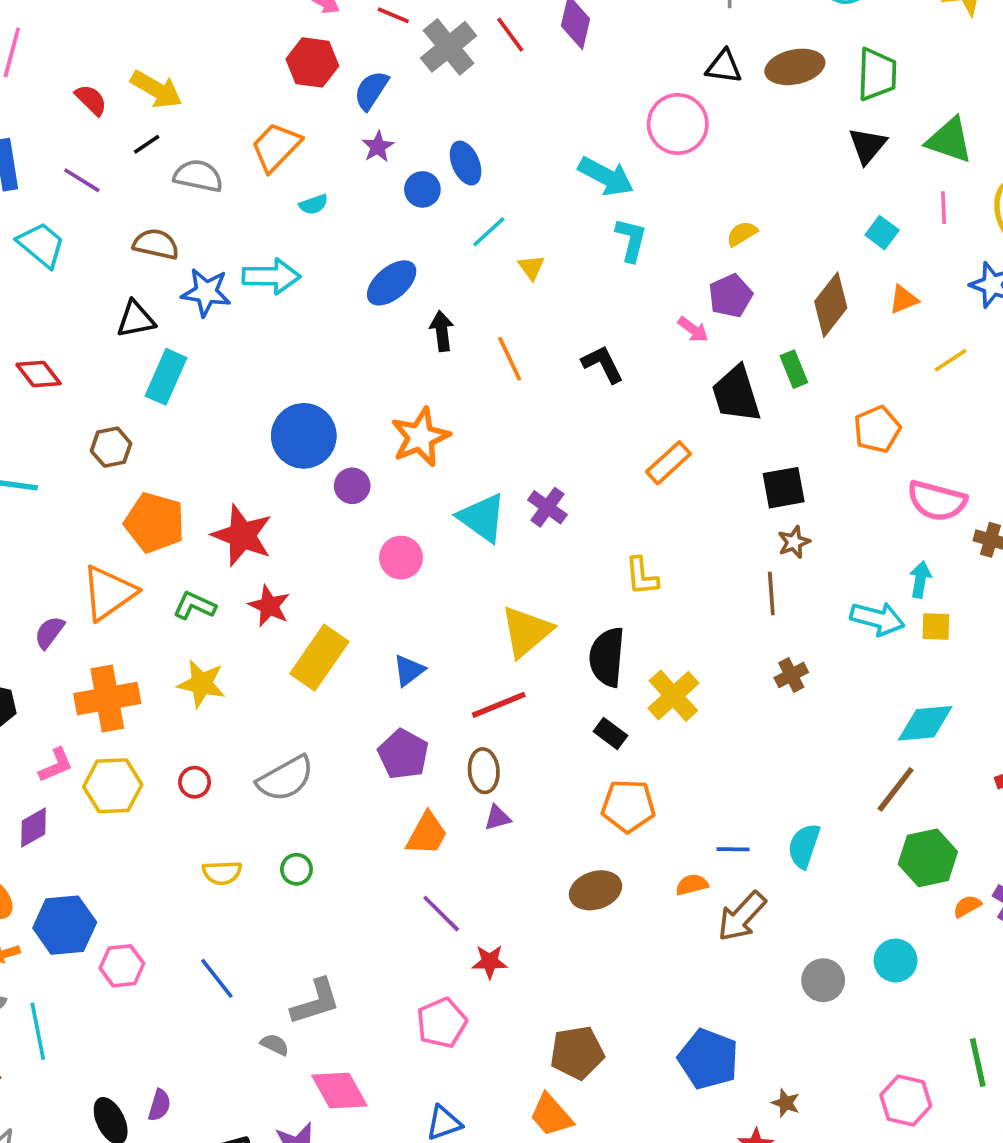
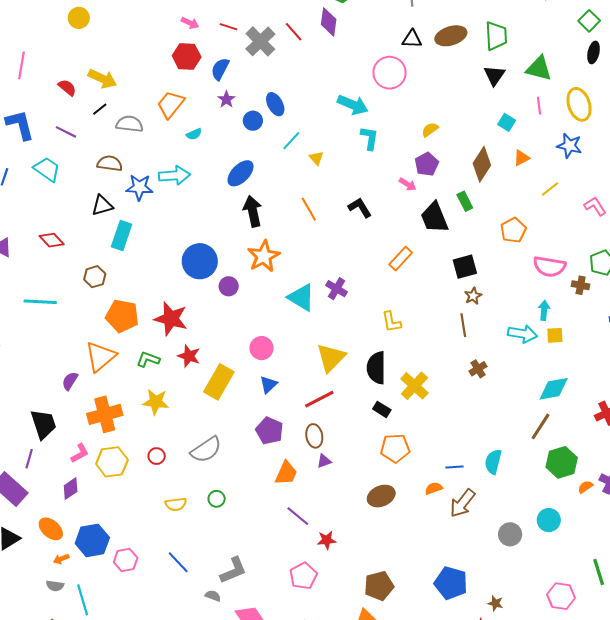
black arrow: (442, 331) -> (253, 211), moved, size x1.4
pink circle: (401, 558) -> (261, 348), moved

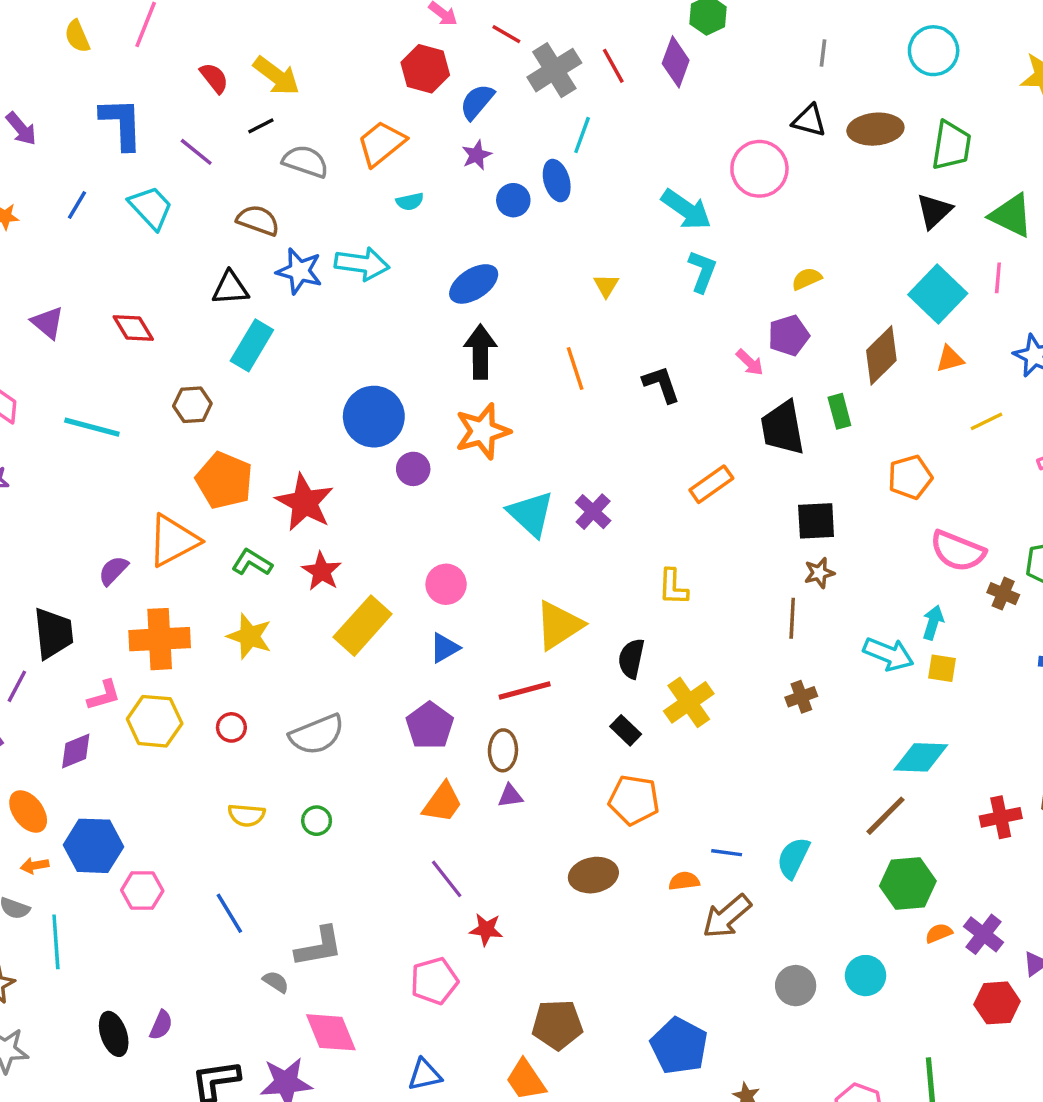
cyan square: (507, 122) -> (938, 294), size x1.8
cyan line: (291, 141) -> (582, 135), moved, turned -35
black semicircle: (376, 368) -> (631, 659), size x0.7

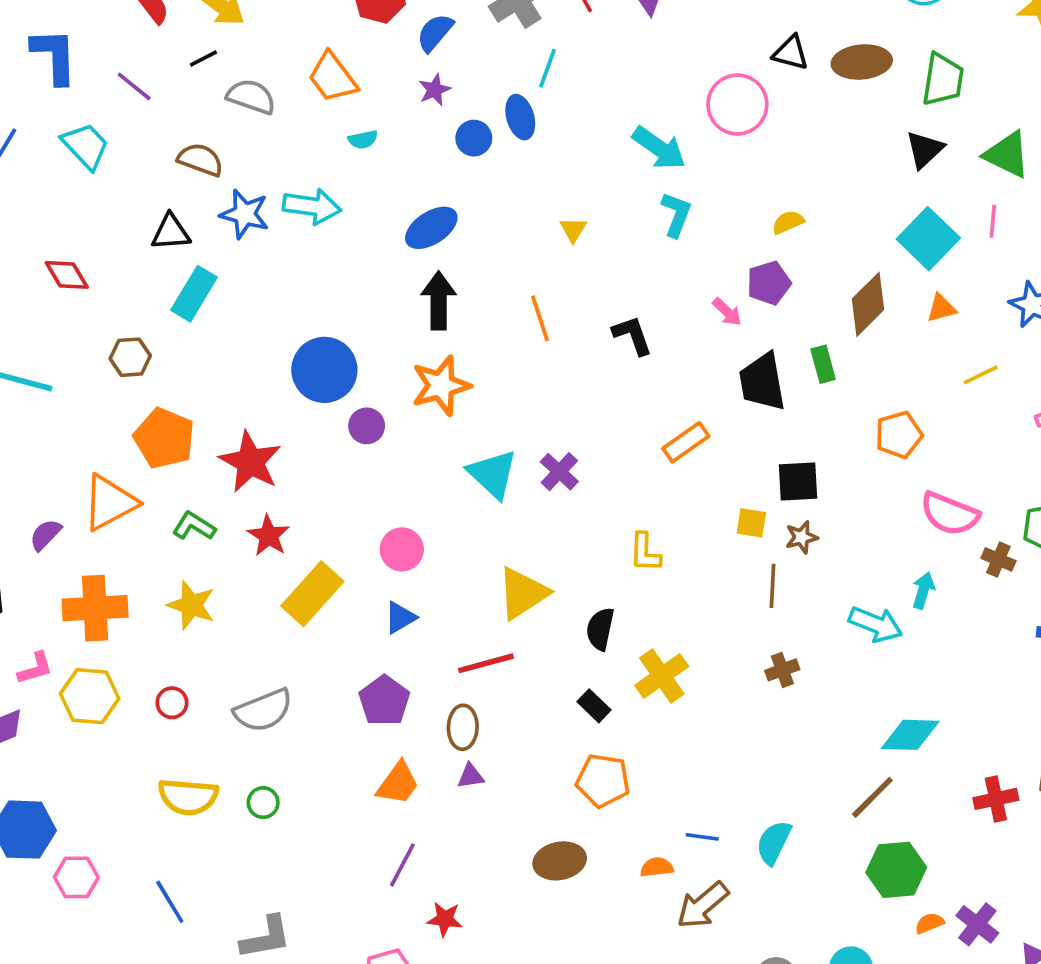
orange trapezoid: (381, 143) -> (333, 77), turned -88
yellow square: (942, 668) -> (751, 523), moved
yellow semicircle: (246, 815) -> (188, 797), size x1.5
purple line: (447, 879) -> (402, 865), turned 66

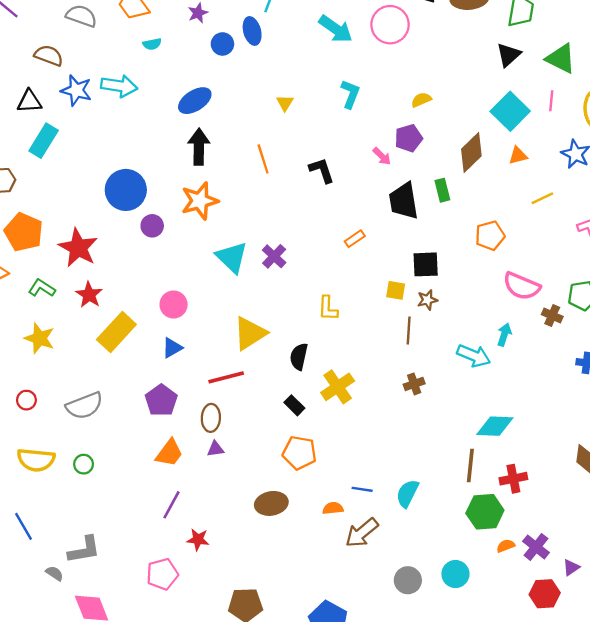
cyan arrow: (659, 148) -> (336, 29), moved
orange rectangle: (686, 442) -> (355, 239), size x0.7
brown line: (872, 797) -> (470, 466), turned -40
red cross: (996, 799) -> (513, 479), moved

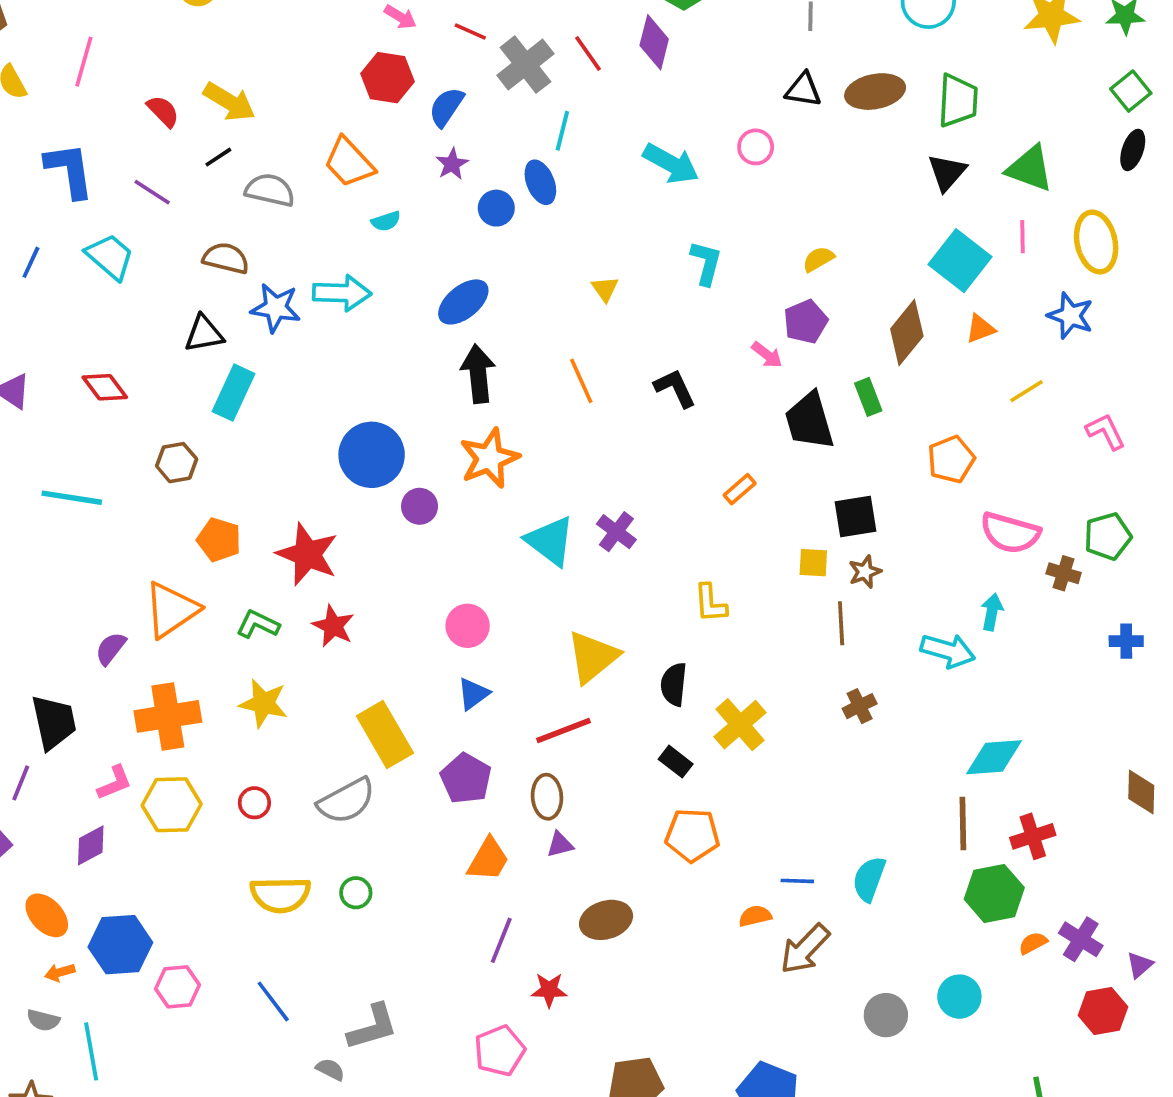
pink circle: (390, 25) -> (756, 147), size x0.6
orange pentagon: (24, 232) -> (219, 540), size x0.7
yellow rectangle: (116, 332) -> (385, 734), moved, turned -66
brown ellipse: (271, 503) -> (606, 920), moved

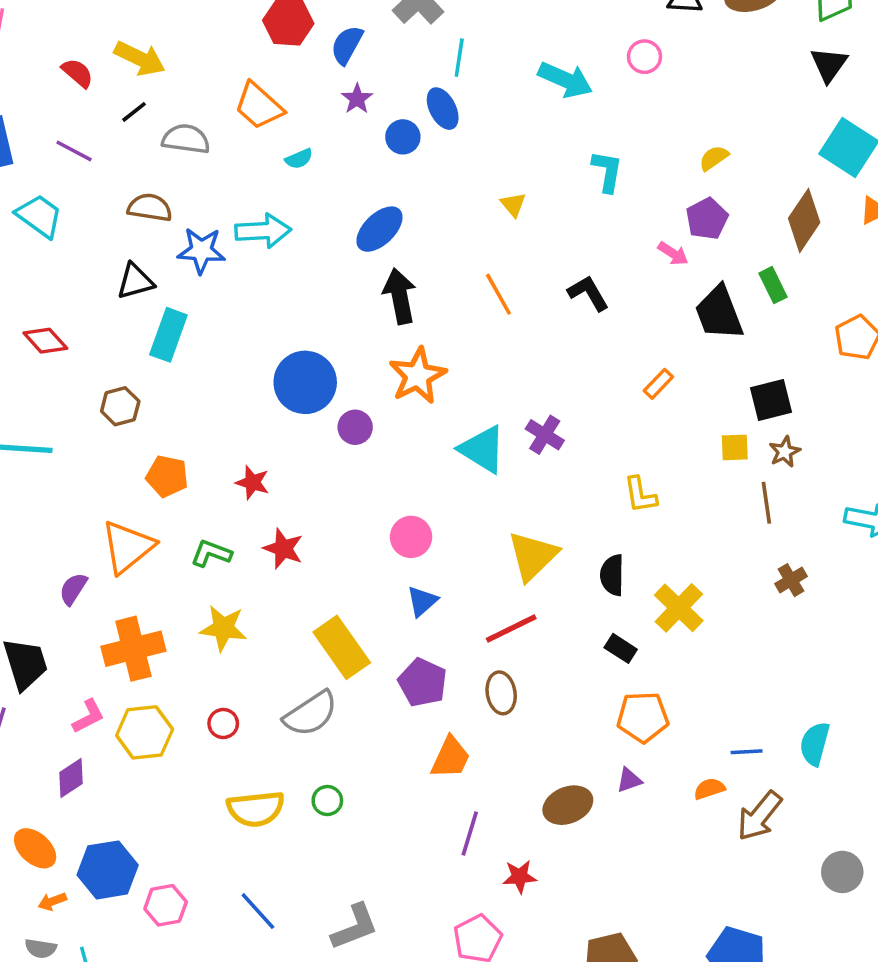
red star: (307, 554) -> (252, 482), size x0.6
purple triangle: (560, 845) -> (629, 780), moved

